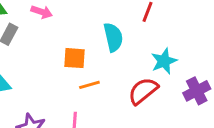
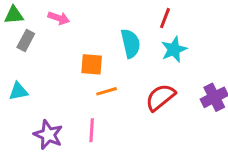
cyan star: (164, 61) -> (174, 49), moved

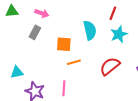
gray rectangle: (26, 40) -> (35, 32), moved
cyan triangle: (18, 91) -> (17, 72), moved

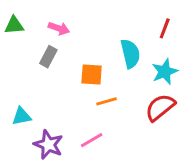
cyan star: (119, 34) -> (165, 72), moved
pink line: (64, 88) -> (92, 140), turned 56

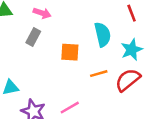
red line: (165, 28) -> (132, 13), turned -42
orange line: (107, 101) -> (99, 74), moved

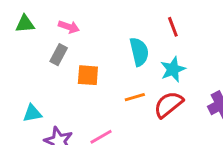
orange square: (70, 52) -> (88, 75), moved

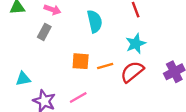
cyan semicircle: (139, 52) -> (95, 21), moved
orange square: (88, 75) -> (81, 61), moved

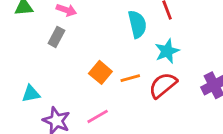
cyan semicircle: (95, 21) -> (137, 24), moved
orange square: (81, 61) -> (100, 72), turned 36

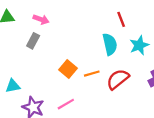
cyan semicircle: (137, 24) -> (110, 44), moved
cyan star: (167, 51) -> (139, 45), moved

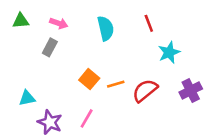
cyan semicircle: (110, 44) -> (106, 28), moved
pink line: (66, 104) -> (87, 118), turned -30

